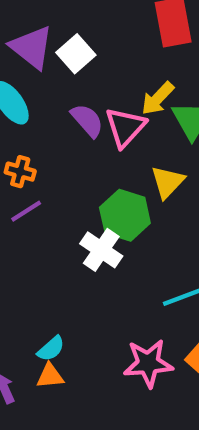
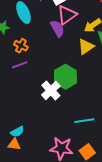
pink triangle: (125, 127) -> (67, 15), moved
yellow triangle: (168, 182) -> (86, 47), moved

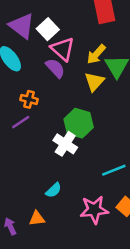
pink triangle: (67, 15) -> (63, 49), turned -30
orange cross: (21, 46) -> (29, 99), moved
cyan semicircle: (17, 132) -> (54, 190), moved

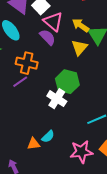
yellow arrow: (96, 54) -> (81, 25), turned 84
orange cross: (29, 99) -> (27, 63), size x1.5
orange triangle: (37, 218) -> (34, 144), moved

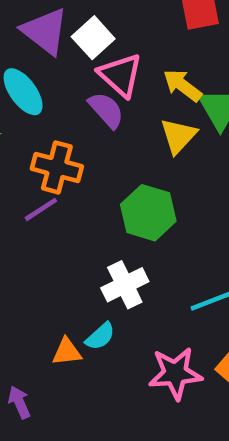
white cross: (57, 99) -> (125, 285), moved, turned 30

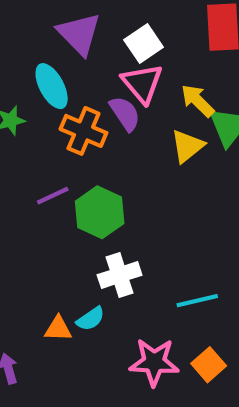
white square: (93, 38) -> (144, 43), moved
orange cross: (57, 167) -> (83, 131), moved
green hexagon: (148, 213) -> (100, 212), moved

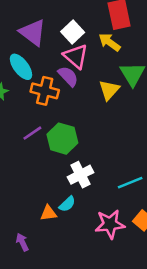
yellow arrow: (198, 101) -> (109, 42), moved

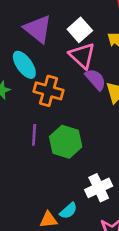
purple semicircle: (68, 76) -> (95, 79), moved
purple line: (32, 133) -> (34, 135), turned -54
white cross: (81, 175) -> (99, 188), moved

